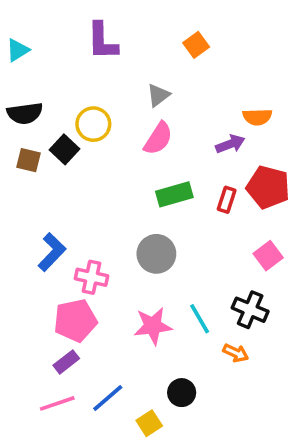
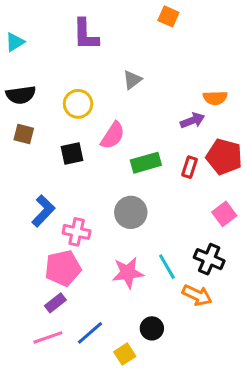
orange square: (196, 45) -> (168, 16), moved, turned -30
pink semicircle: (158, 139) -> (113, 136), moved
black square: (64, 149) -> (72, 154), moved, turned 35
orange arrow: (236, 353) -> (197, 295), size x1.4

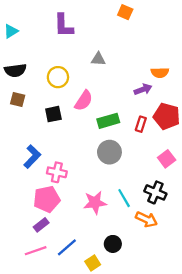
gray triangle: (132, 80) -> (98, 59), turned 40
gray circle: (131, 212) -> (109, 152), moved

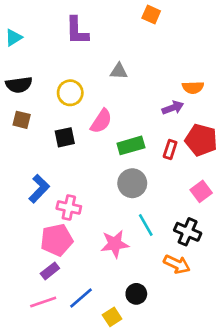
cyan line: (124, 198) -> (146, 225), moved

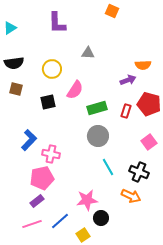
pink star: (115, 244) -> (87, 200), moved

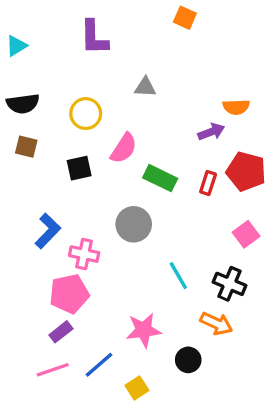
green rectangle: (97, 108) -> (160, 178), turned 42
gray circle: (98, 136) -> (134, 224), moved
black circle: (101, 218) -> (188, 360), moved

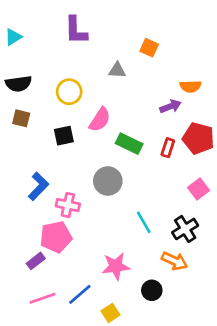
orange square: (185, 18) -> (149, 48), moved
black cross: (230, 284) -> (185, 229), turned 35
purple rectangle: (61, 332) -> (36, 261), moved

